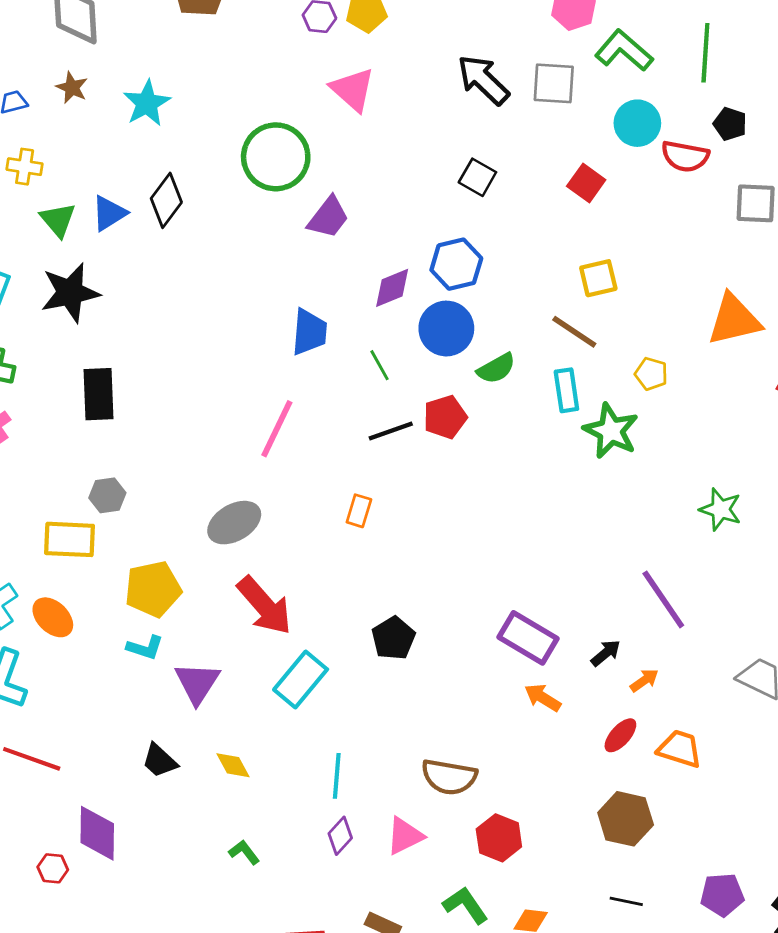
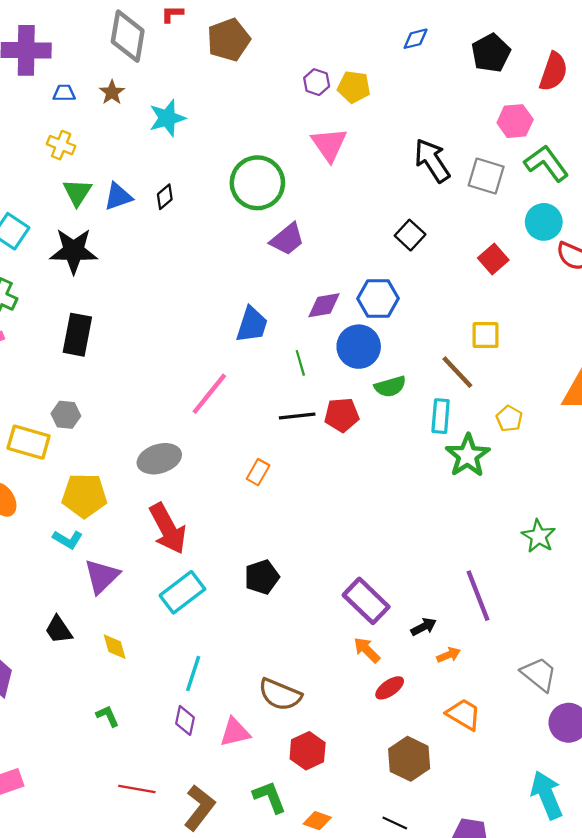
black diamond: (166, 200) -> (165, 197), size x0.6
red ellipse: (620, 735) -> (390, 688), moved
purple diamond: (340, 836) -> (185, 720), turned -44

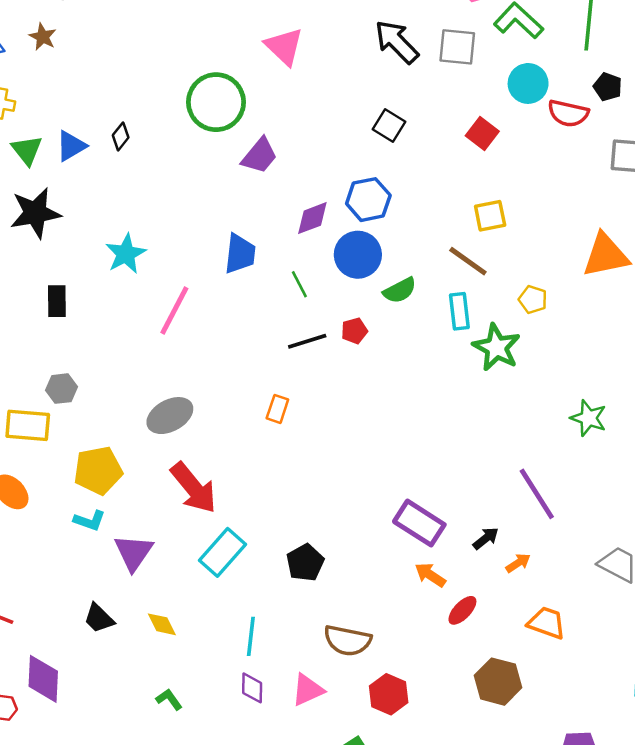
cyan star: (167, 118) -> (126, 254), moved
black rectangle: (77, 335) -> (57, 301), size x0.7
pink line: (209, 394) -> (174, 311), moved
red pentagon: (342, 415) -> (354, 331), size x0.7
black pentagon: (262, 577) -> (305, 563), moved

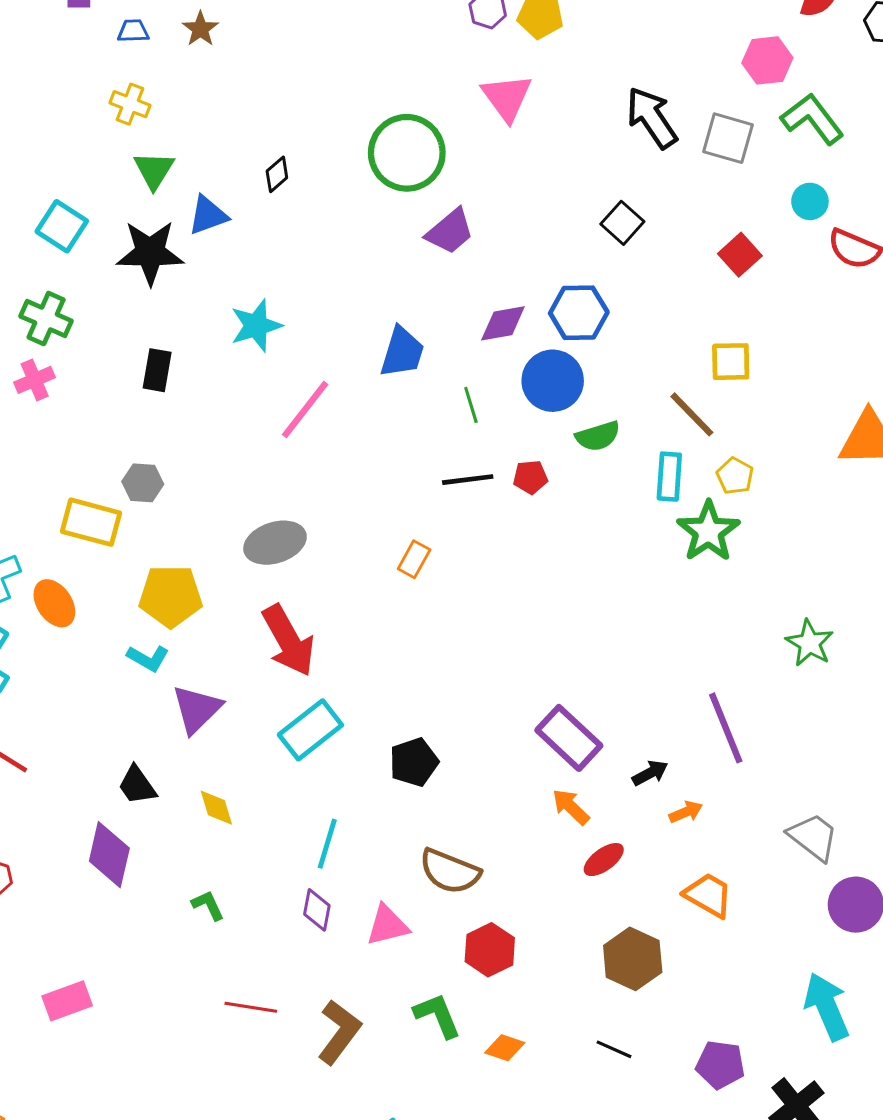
cyan circle: (528, 83) -> (810, 201), size x0.7
blue triangle: (71, 146) -> (208, 215), moved
yellow pentagon: (533, 299) -> (735, 476), moved
purple diamond: (43, 679) -> (109, 855), moved

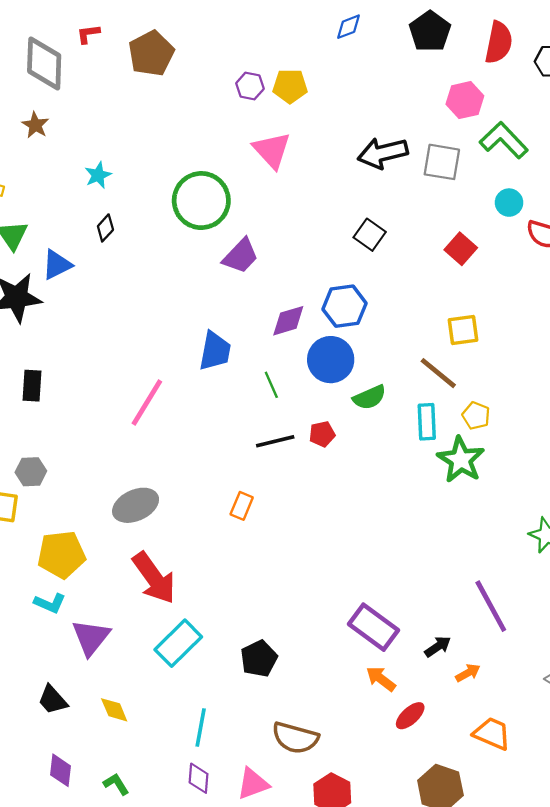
black arrow: (652, 118) -> (383, 153), turned -63
cyan star: (256, 326) -> (98, 175), moved, size x0.7
purple diamond: (109, 855) -> (60, 770), moved, size x0.7

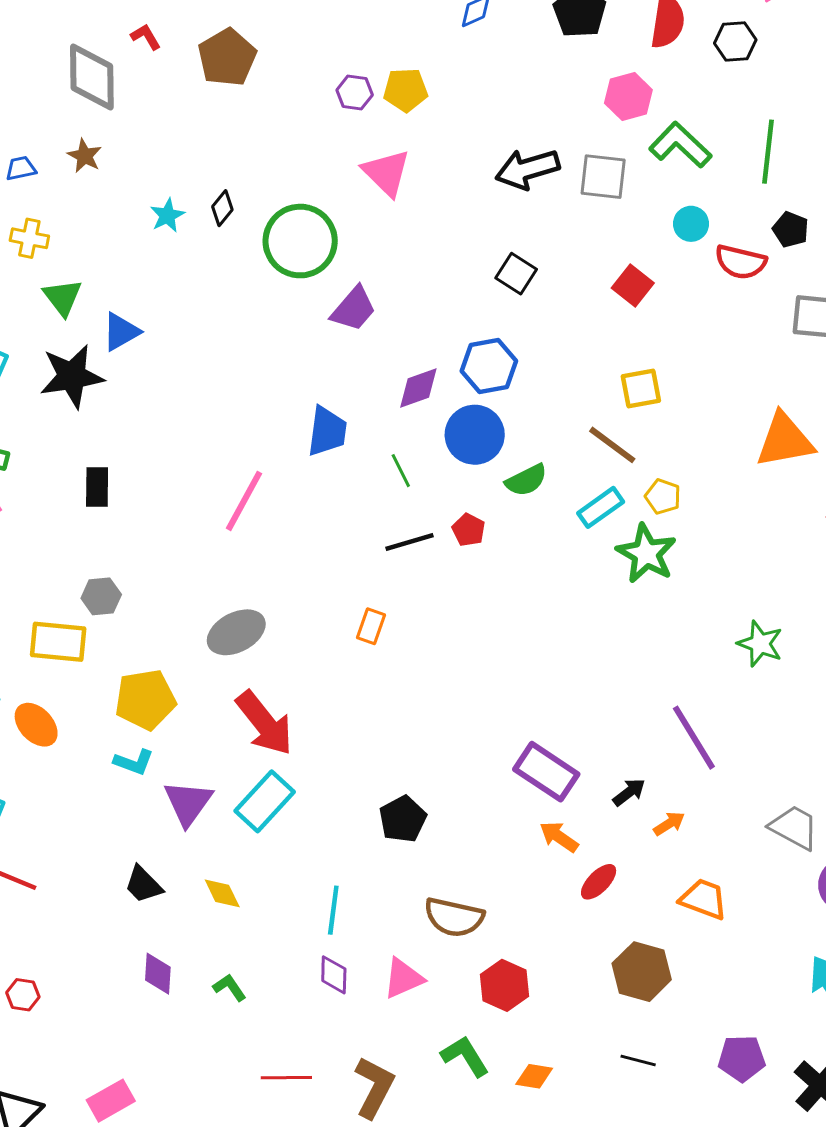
red L-shape: (88, 34) -> (146, 37), turned 70
black diamond: (105, 228) -> (222, 208), moved
cyan rectangle: (427, 422) -> (601, 507), turned 60
red pentagon: (322, 434) -> (469, 530), turned -30
cyan rectangle: (178, 643) -> (265, 801), moved

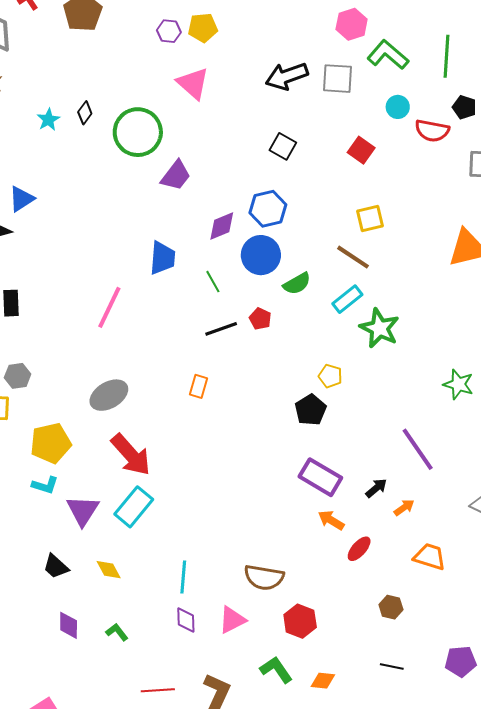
yellow pentagon: (663, 497) -> (330, 376), moved
black pentagon: (403, 819) -> (311, 410), moved
brown hexagon: (642, 972) -> (391, 607), size x0.6

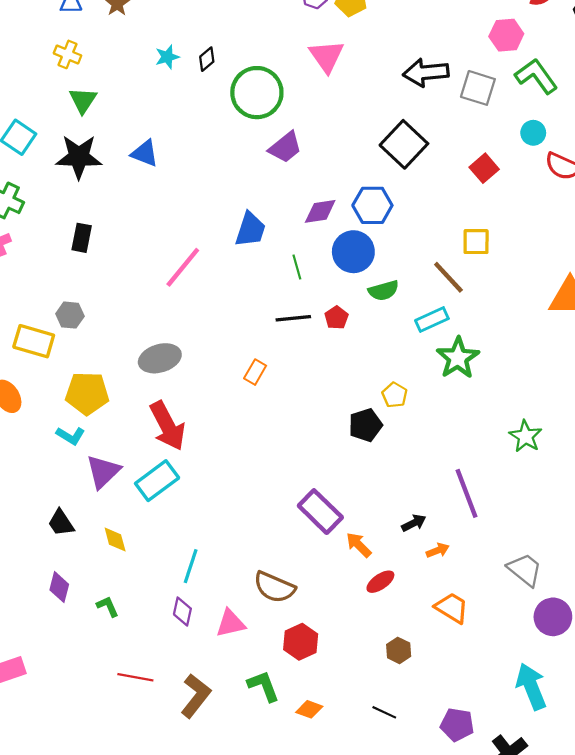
black square: (283, 146) -> (404, 144), size x1.6
blue triangle: (22, 199) -> (145, 153), moved, turned 40
purple rectangle: (320, 477) -> (320, 512), moved

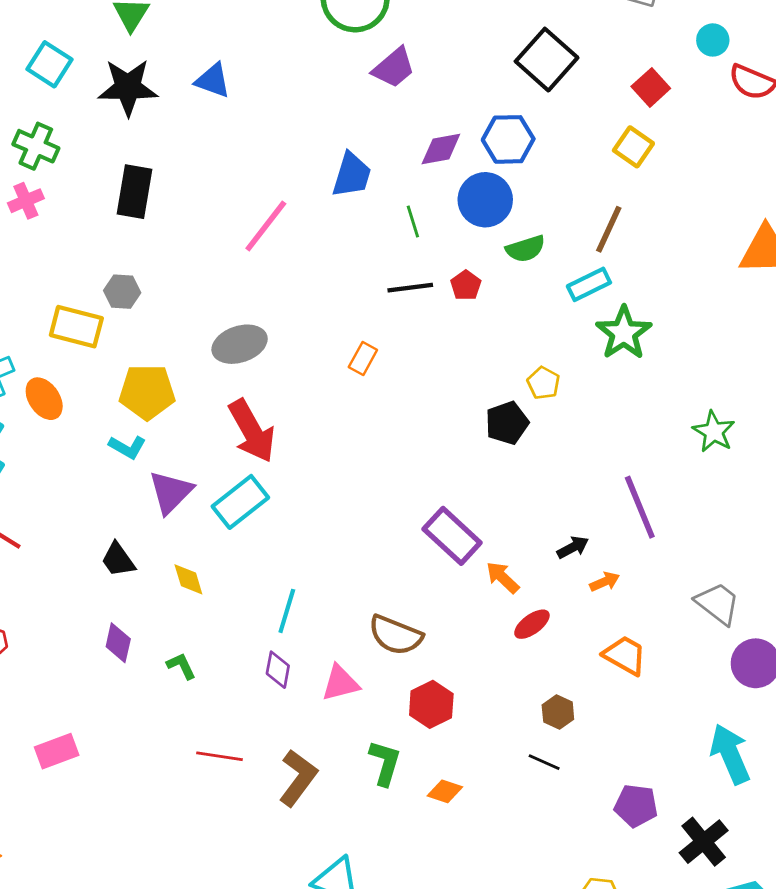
black rectangle: (82, 238) -> (134, 192), size x1.4
yellow square: (476, 242) -> (633, 147), moved, turned 36
brown line: (448, 277) -> (609, 229), turned 69
green L-shape: (263, 686) -> (385, 763), turned 39
black line: (384, 712) -> (544, 762), moved

